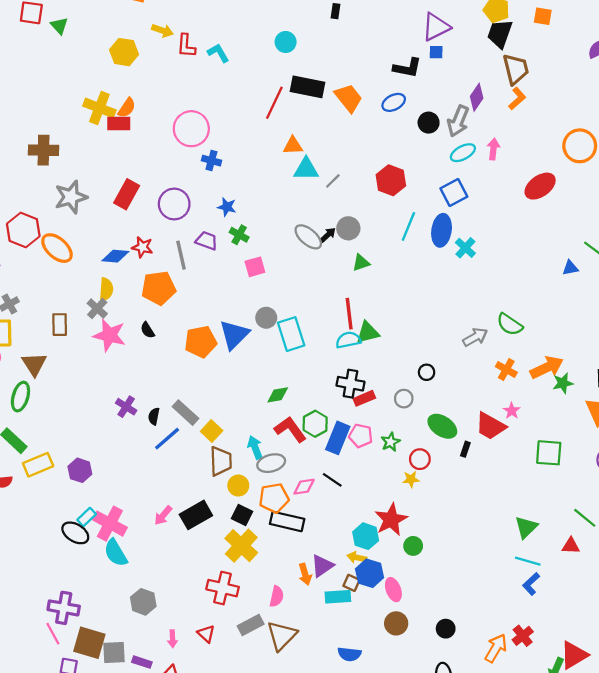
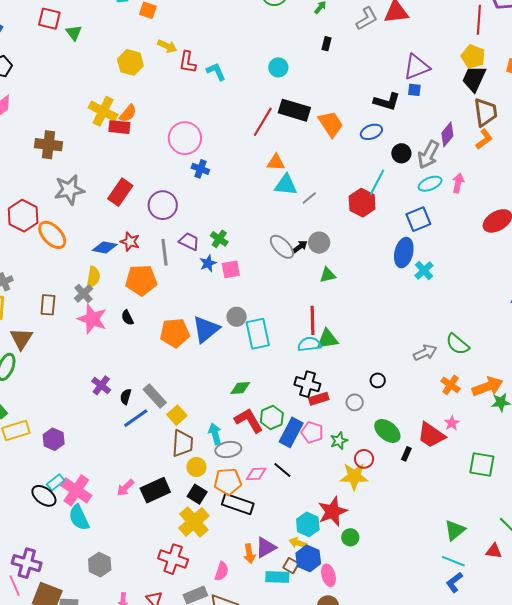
blue star: (227, 207) -> (208, 263), moved, turned 30
cyan line: (408, 226) -> (377, 182), moved
yellow star: (411, 479) -> (354, 476), size x1.8

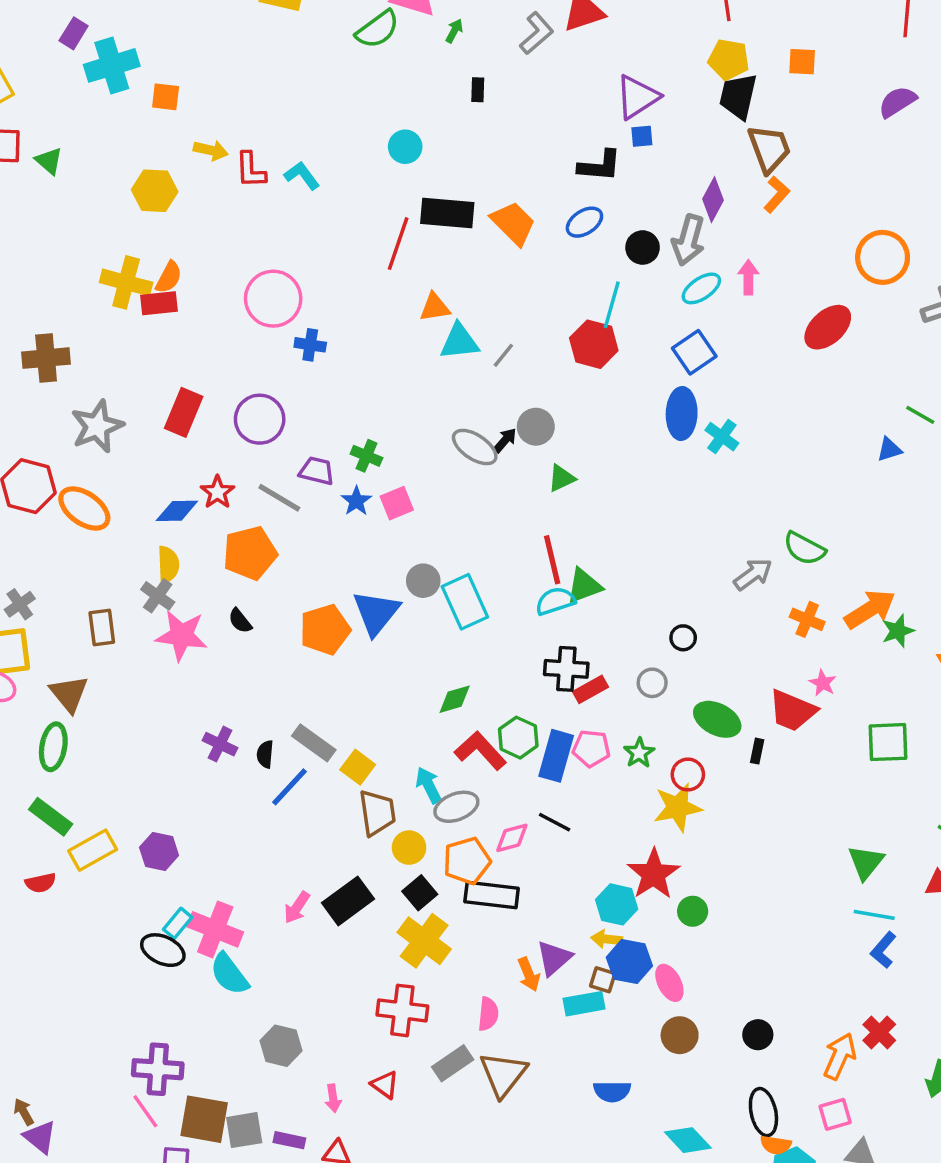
red star: (130, 242) -> (217, 492), turned 30
gray line: (165, 252) -> (279, 498), turned -40
black square: (197, 494) -> (420, 893), turned 30

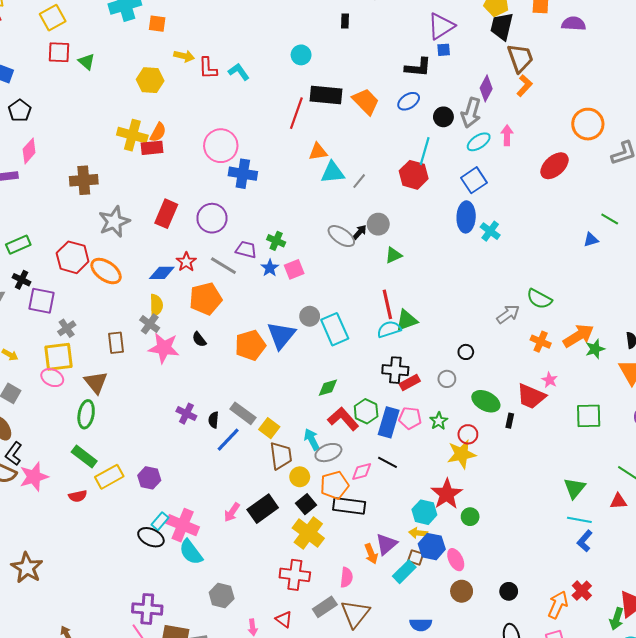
purple semicircle: (897, 102) -> (574, 24), moved, turned 35
blue cross: (310, 345) -> (243, 174), size x1.5
cyan rectangle: (584, 1004) -> (404, 572), turned -35

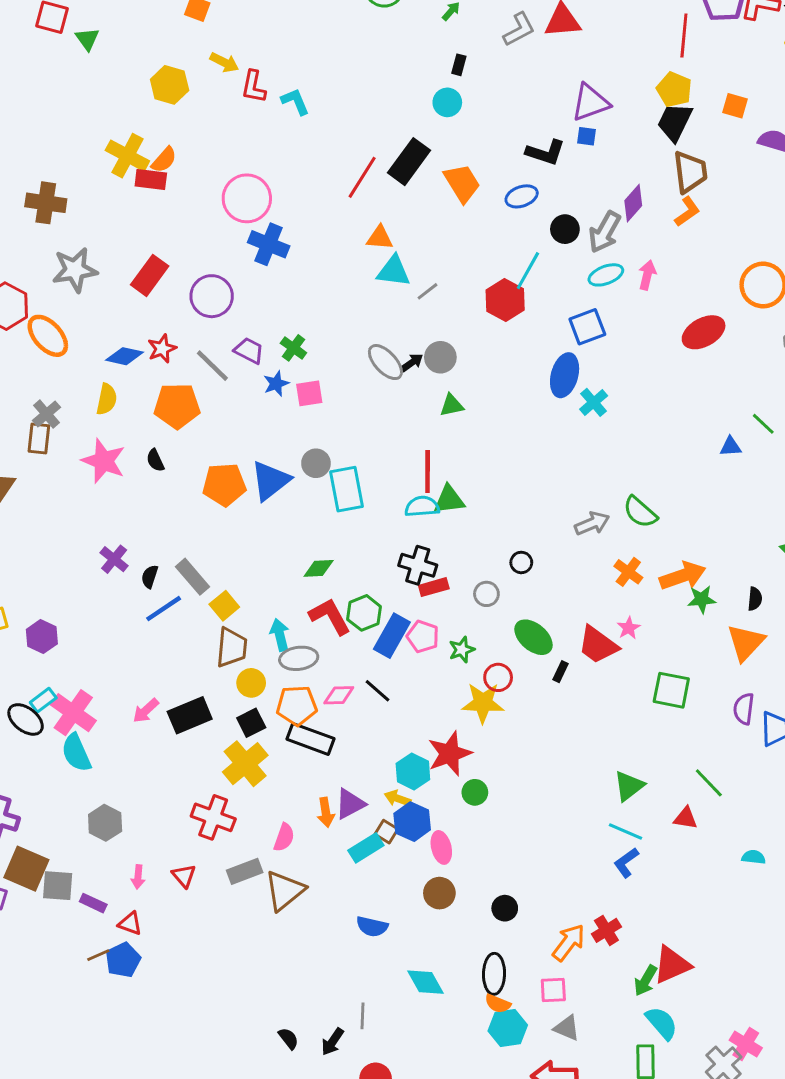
cyan circle: (301, 55) -> (447, 102), moved
black rectangle: (326, 95) -> (409, 162), turned -72
gray cross: (150, 324) -> (46, 414), moved

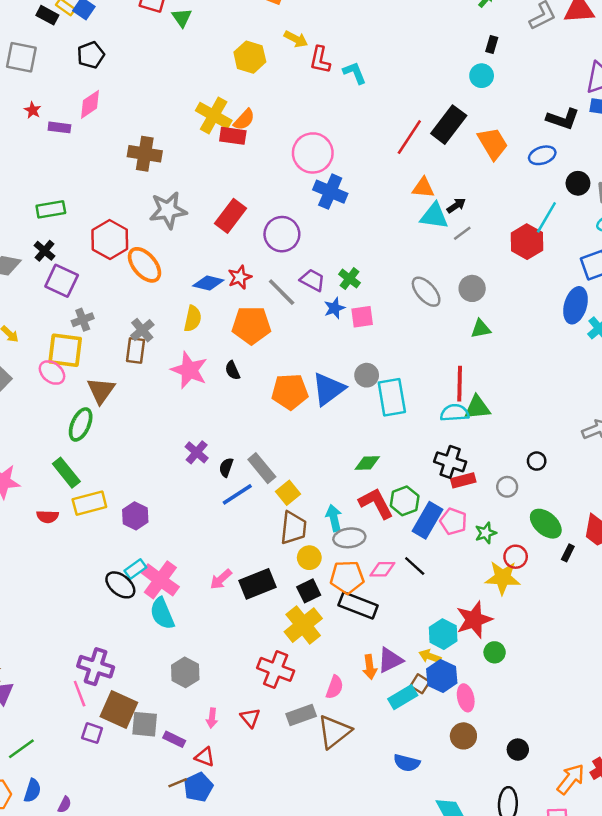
black arrow: (412, 363) -> (456, 206), moved

